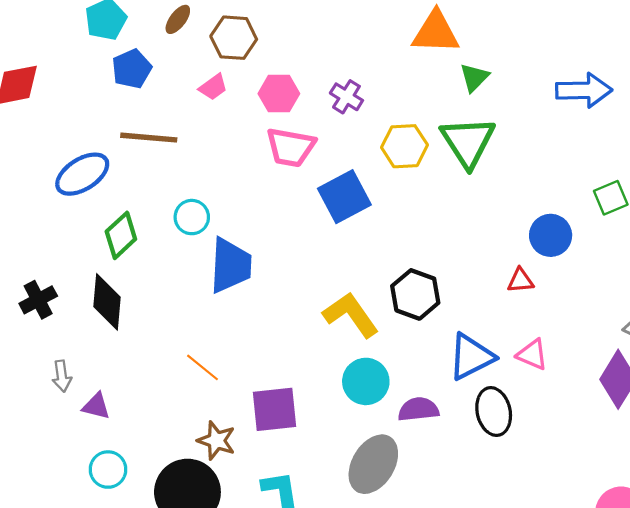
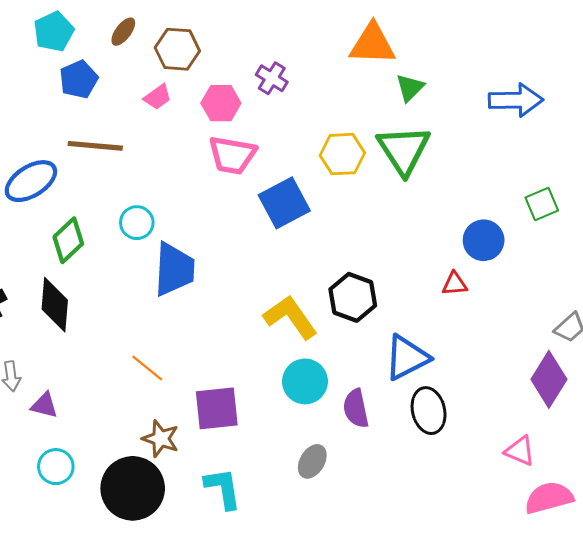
purple cross: (346, 97) -> (272, 78), moved
pink triangle: (532, 355) -> (520, 451), moved
purple semicircle: (418, 409) -> (356, 408), turned -96
gray ellipse: (373, 464) -> (312, 461), size x0.6

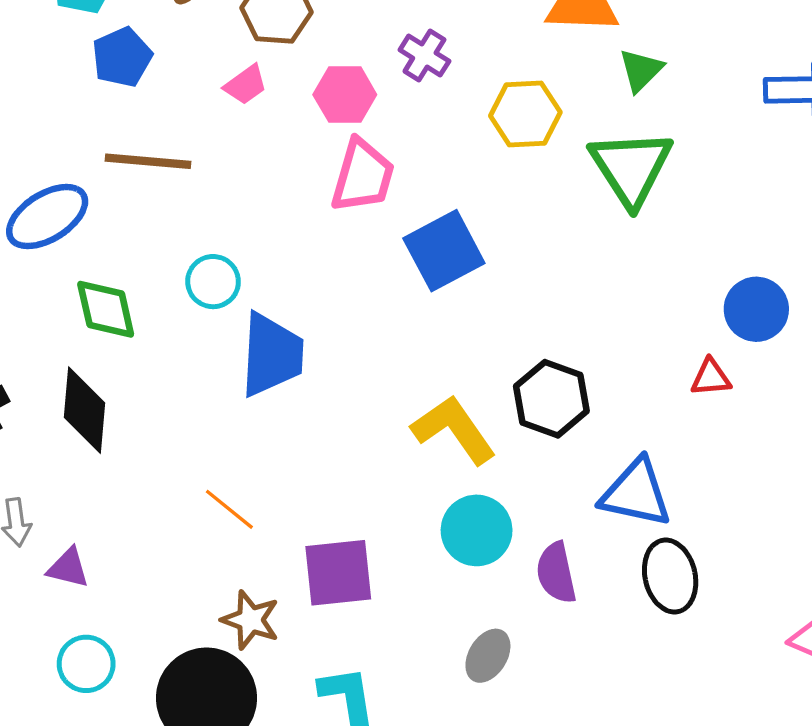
yellow hexagon: (342, 154) -> (525, 114), moved
pink trapezoid: (232, 155) -> (363, 176), turned -84
green diamond: (68, 240) -> (106, 309), turned -60
blue triangle: (407, 358) -> (636, 493), turned 39

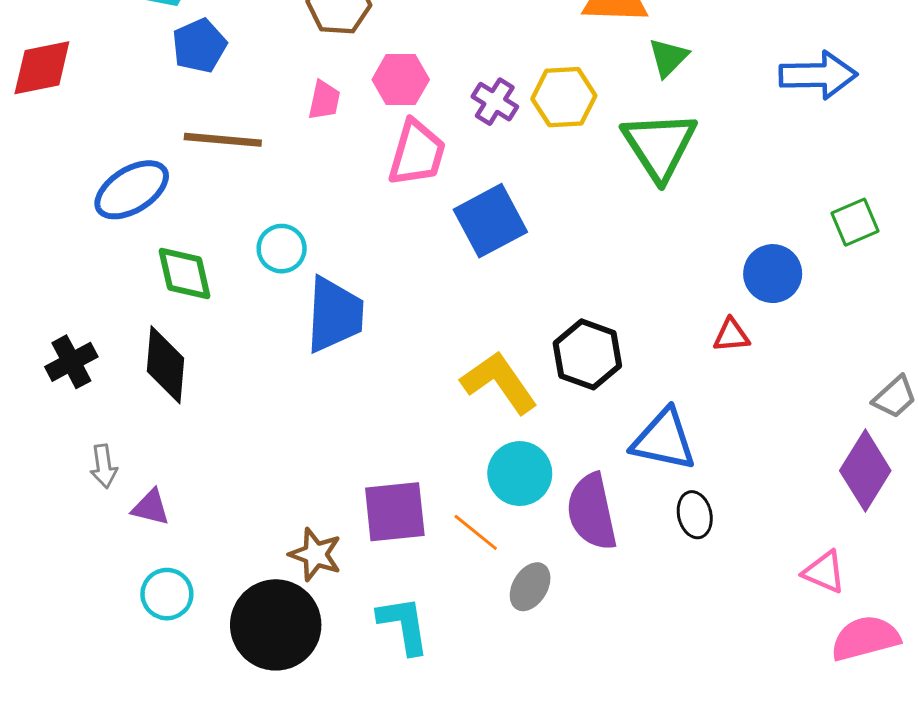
purple cross: (424, 55) -> (495, 102), moved
pink trapezoid: (246, 85) -> (324, 100), moved, turned -42
orange line: (229, 509) -> (476, 532), moved
purple semicircle: (556, 573) -> (592, 512), size x1.4
black ellipse: (670, 576) -> (695, 515), size x0.7

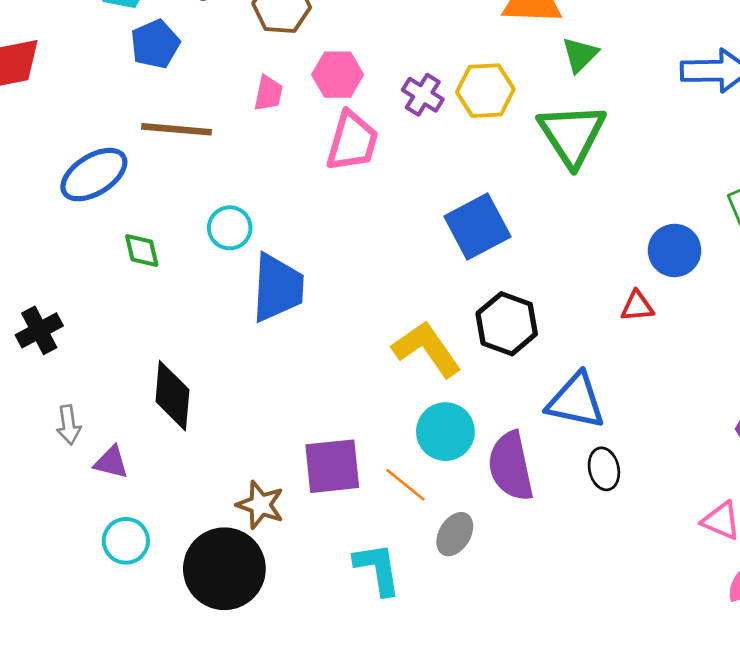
blue square: (490, 221) -> (477, 226), moved
green diamond: (185, 274) -> (142, 250), size x0.7
black diamond: (165, 365) -> (172, 396), moved
cyan L-shape: (404, 625) -> (378, 569), moved

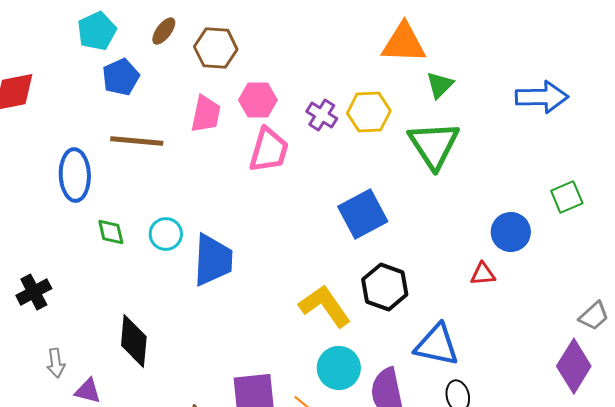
pink trapezoid: (268, 93) -> (206, 114), size x1.4
blue ellipse: (94, 175) -> (75, 175), turned -60
cyan circle: (230, 228) -> (166, 234), moved

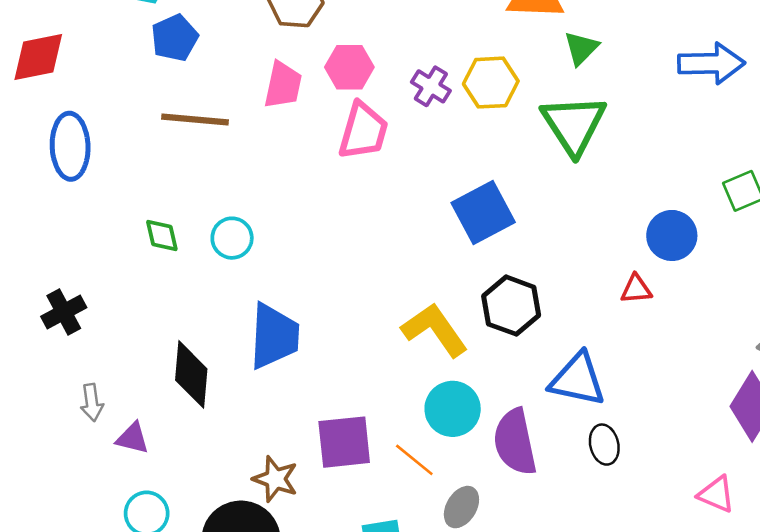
blue ellipse: (75, 175) -> (70, 146), moved
blue trapezoid: (213, 260) -> (274, 336), moved

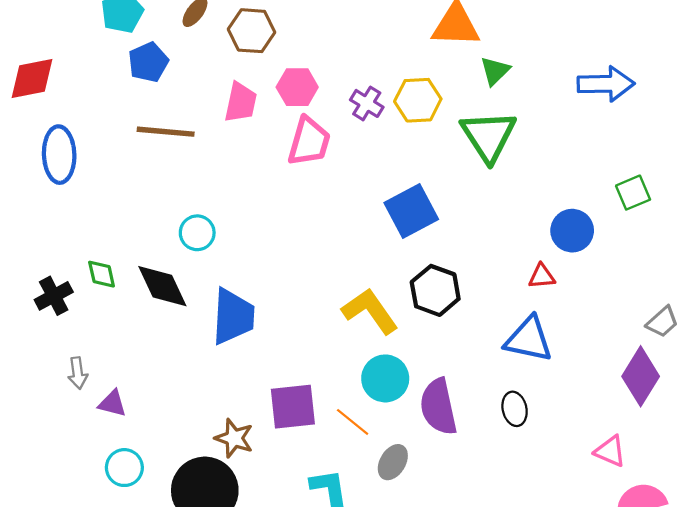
green diamond: (162, 235) -> (102, 274), moved
black diamond: (191, 374) -> (162, 286), moved, turned -30
blue triangle: (577, 380) -> (529, 339), moved

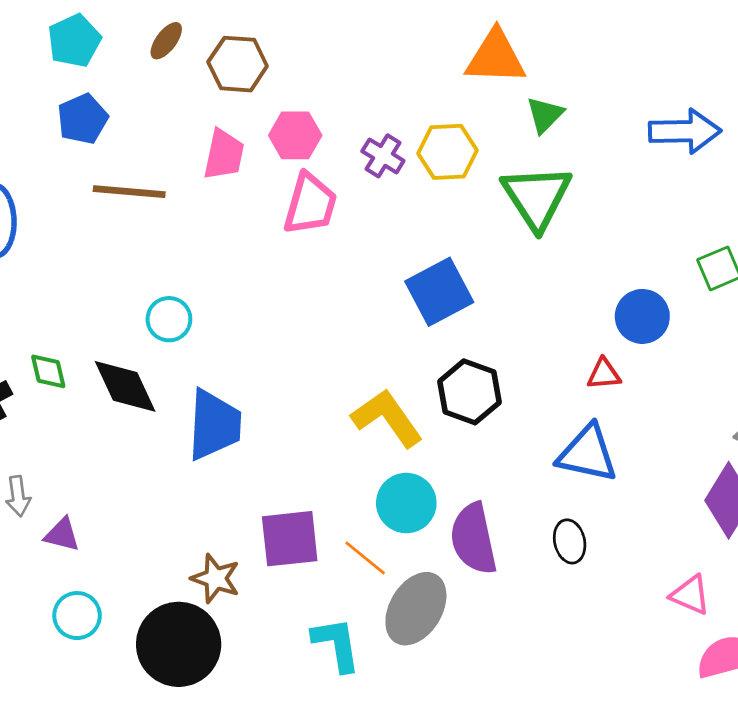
blue pentagon: (148, 62) -> (83, 119), moved
gray ellipse: (393, 462) -> (416, 609), size x1.6

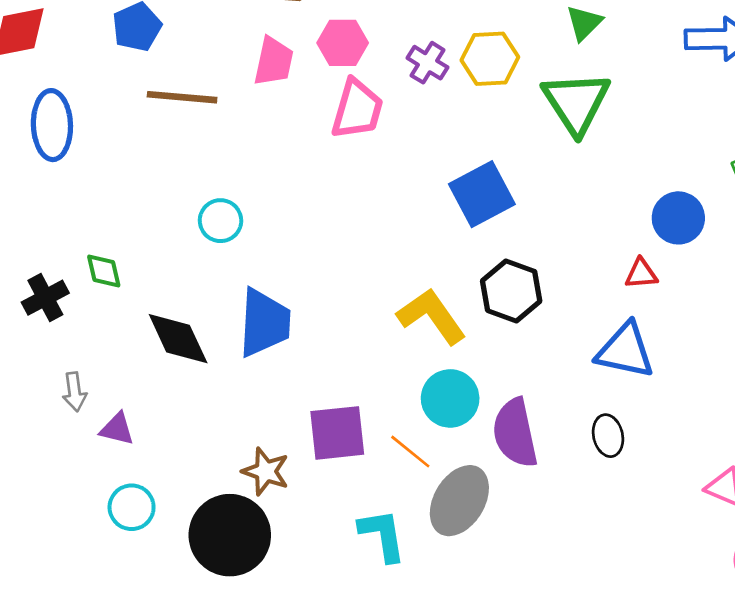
black diamond: (125, 386) -> (178, 339), moved

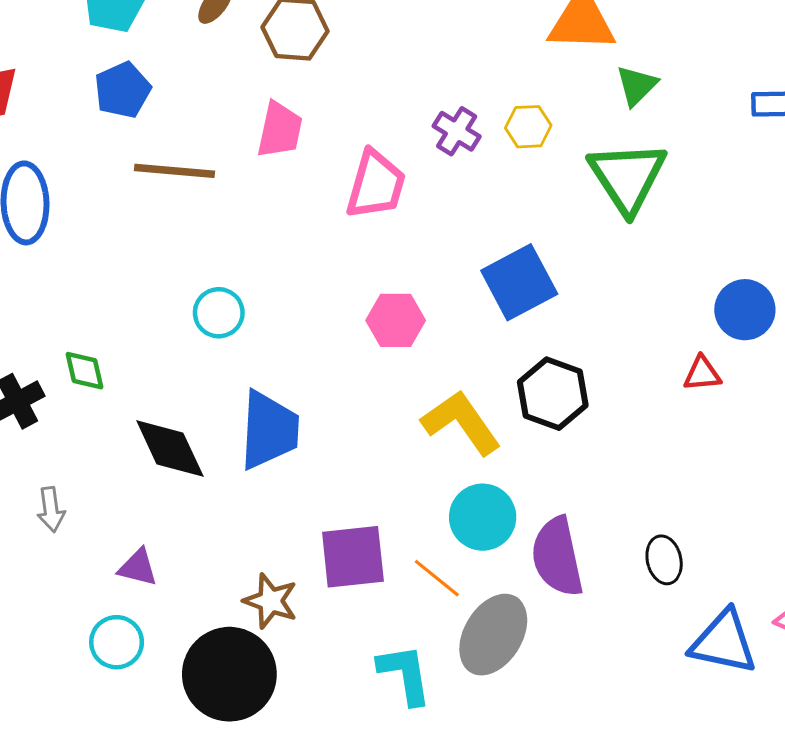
pink hexagon: (343, 43) -> (396, 320), moved
yellow hexagon: (490, 59) -> (528, 127), size x0.7
blue triangle: (625, 351) -> (724, 642), moved
purple triangle: (117, 429) -> (138, 567), moved

